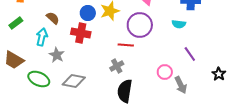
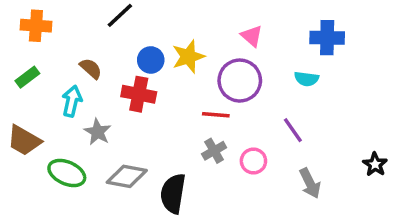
purple line: (190, 54) -> (293, 130), moved
gray cross: (117, 66) -> (214, 151), moved
pink circle: (165, 72) -> (253, 161), moved
black semicircle: (125, 91) -> (173, 194), moved

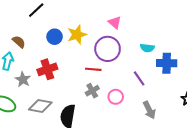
blue cross: (327, 38) -> (167, 63), moved
red cross: (139, 94) -> (47, 69), moved, turned -30

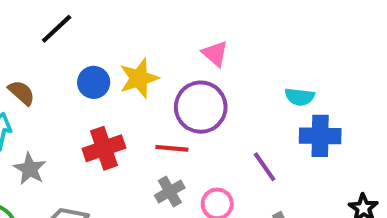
cyan semicircle: (147, 48) -> (300, 97), moved
red cross: (47, 69) -> (104, 148), moved

